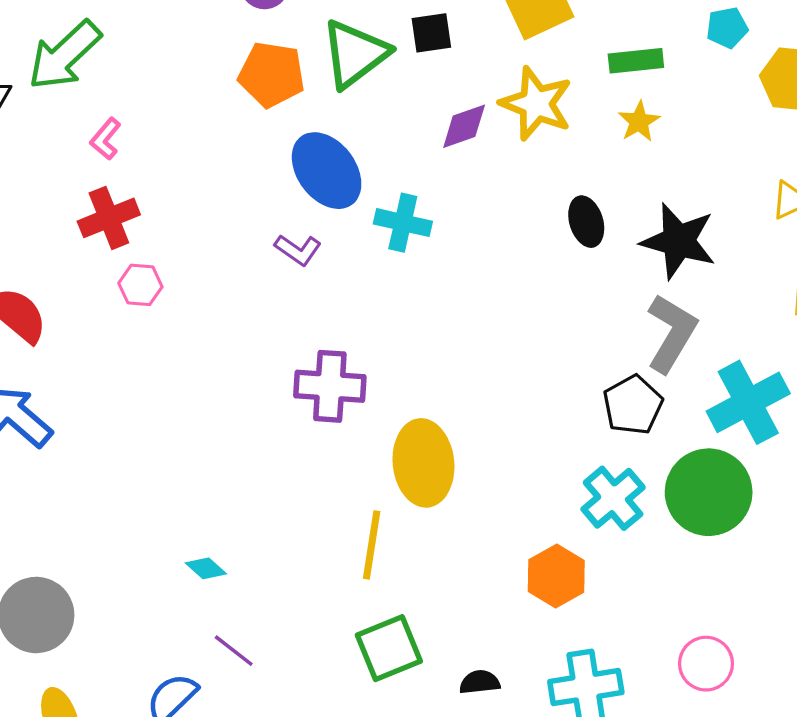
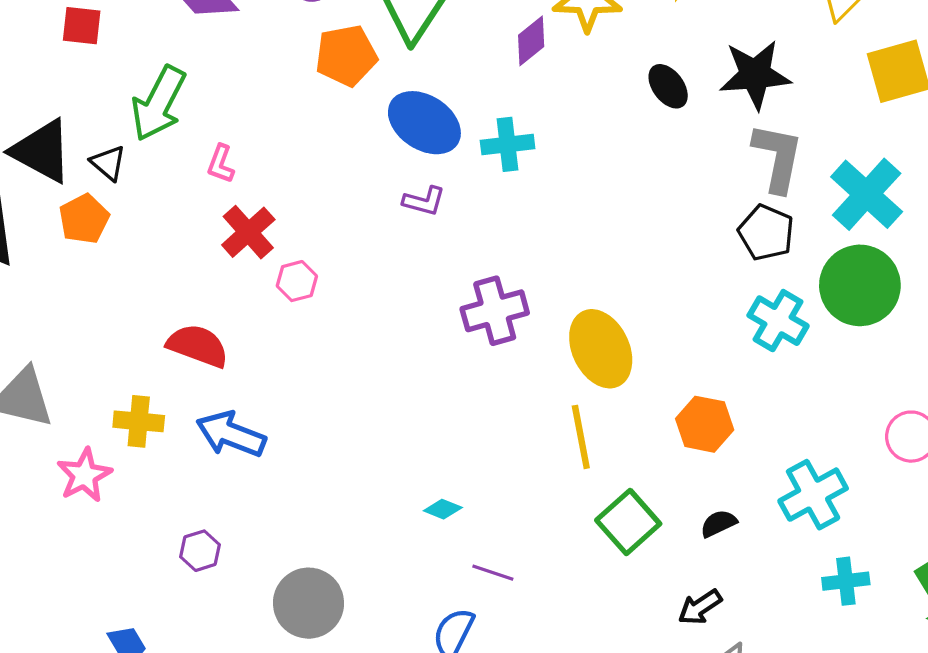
orange hexagon: (556, 576) -> (705, 424), moved

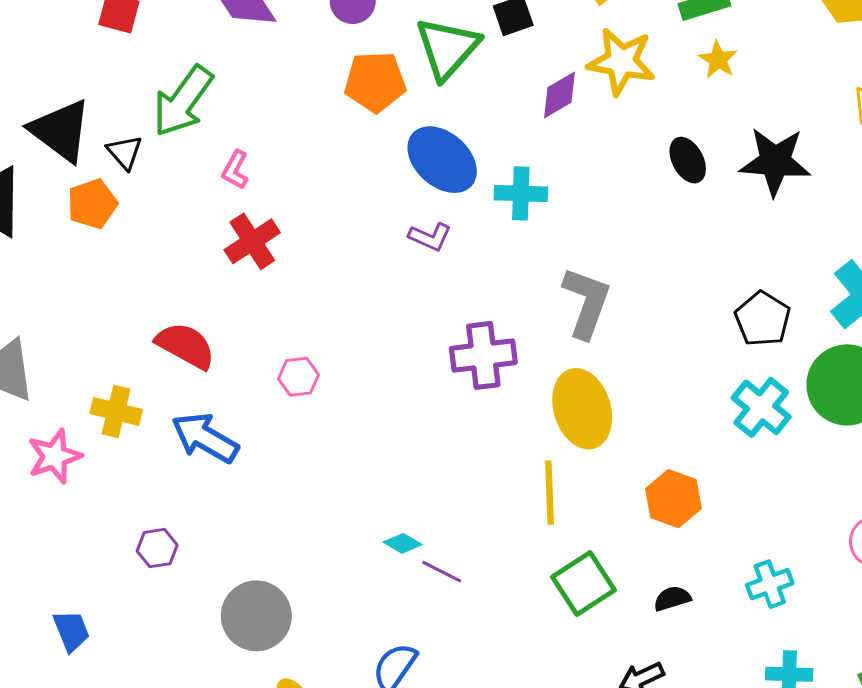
gray L-shape: (778, 158) -> (586, 303), moved
pink hexagon: (297, 281) -> (299, 377), moved
cyan cross: (813, 495) -> (770, 584), size x0.7
purple line: (493, 573) -> (442, 572), moved

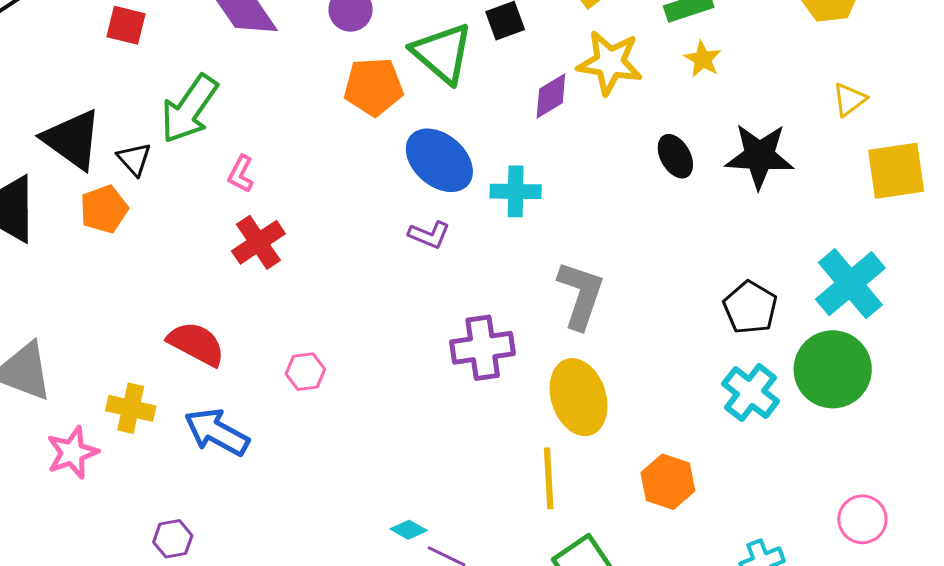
green triangle: (447, 48) -> (442, 53), turned -30

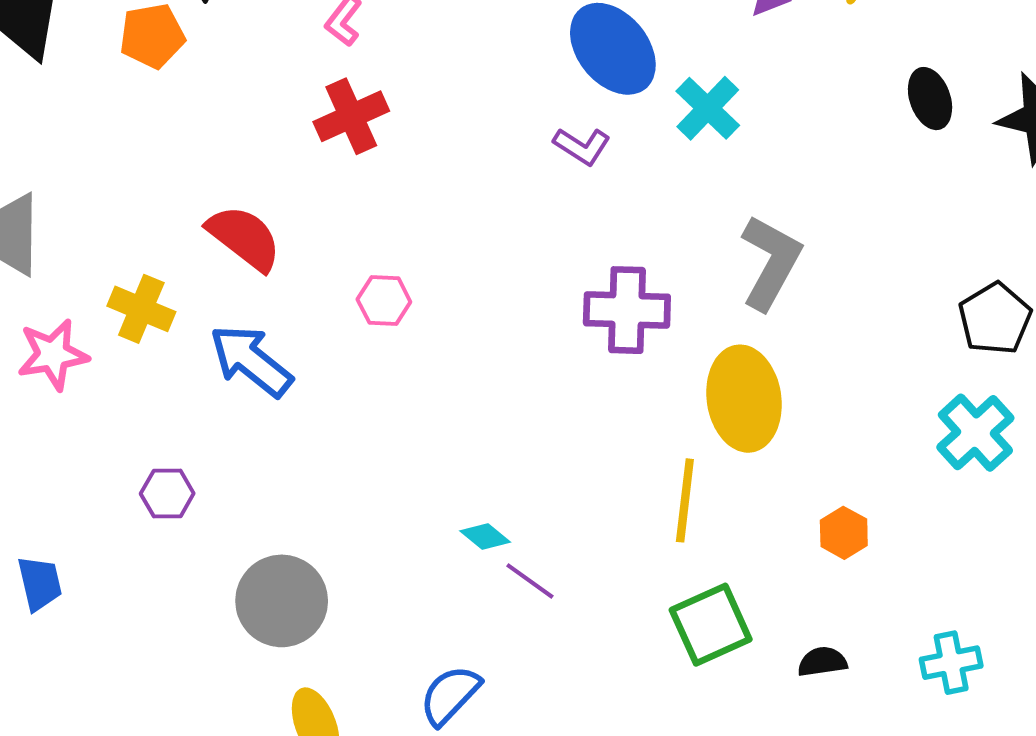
cyan cross: (516, 191) -> (708, 108), turned 33
orange hexagon: (668, 482) -> (844, 533), size x0.7

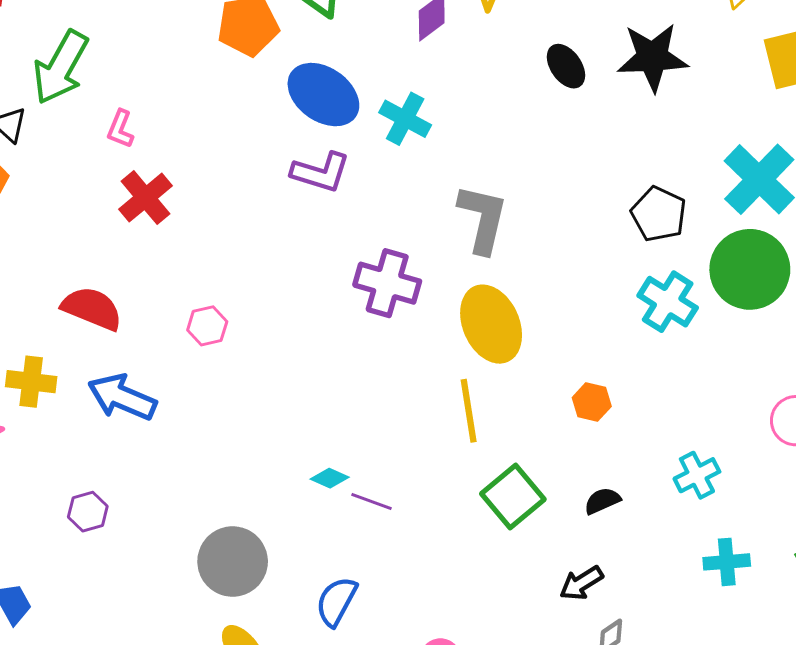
purple L-shape: (582, 146) -> (321, 172), size x1.4
purple cross: (627, 310) -> (387, 283), turned 30
gray circle: (282, 601) -> (233, 562), moved

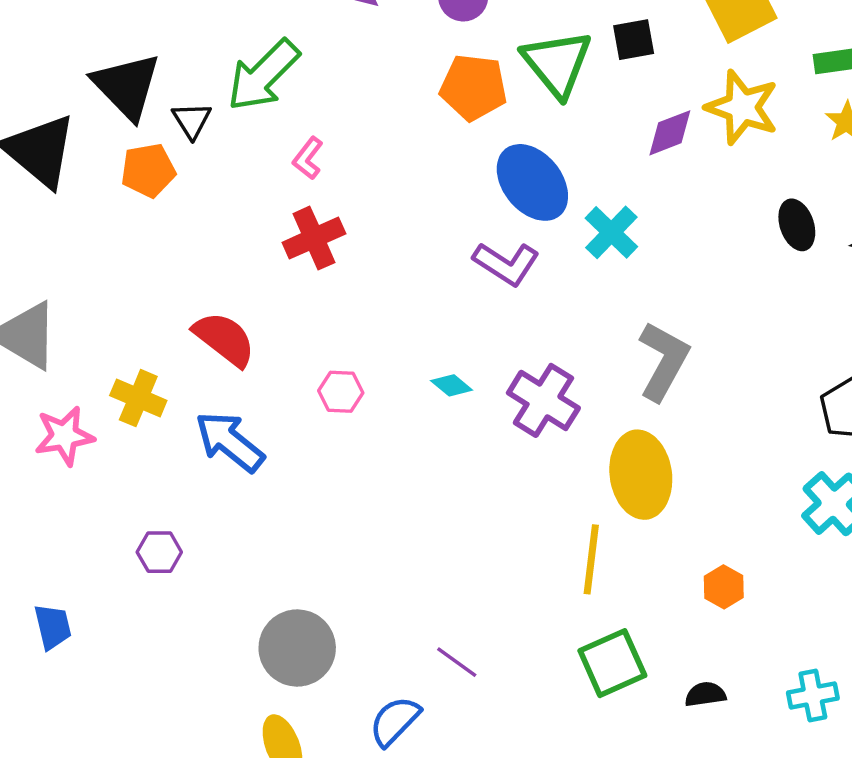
cyan diamond: (330, 478) -> (452, 385), moved
purple line: (372, 502) -> (457, 662), moved

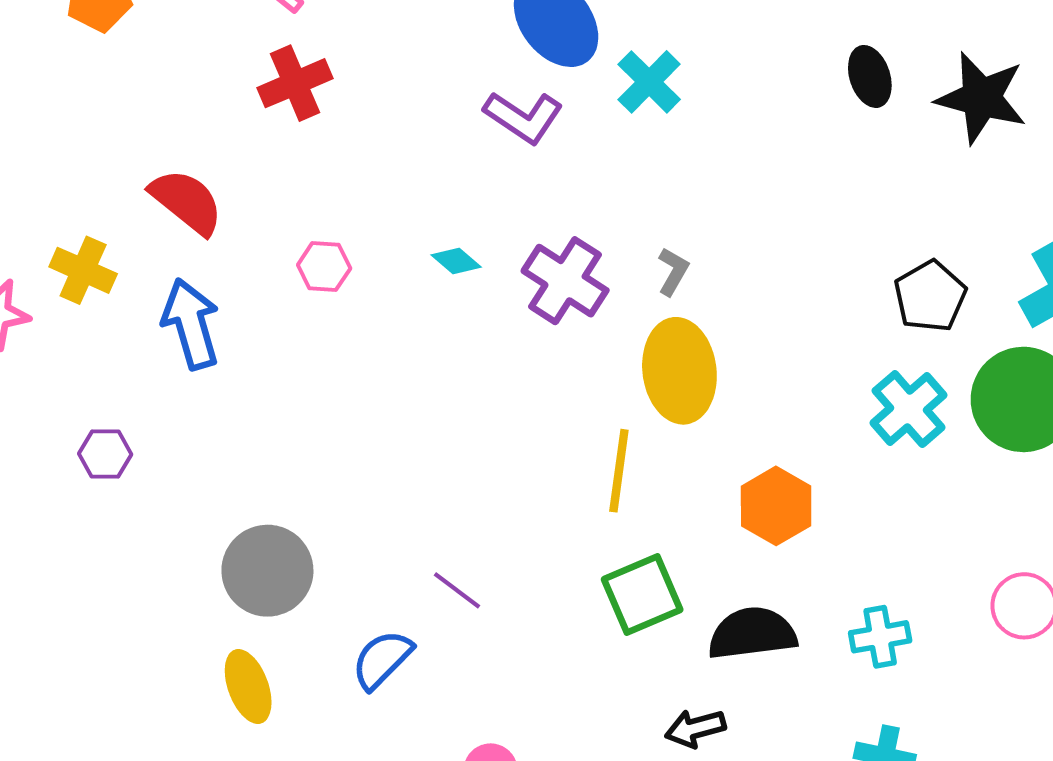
gray L-shape: (663, 361) -> (673, 271), moved, size x0.5
blue arrow: (230, 442) -> (191, 324), turned 34
orange hexagon: (724, 587) -> (776, 506), size x1.5
black semicircle: (705, 694) -> (752, 633), size x1.8

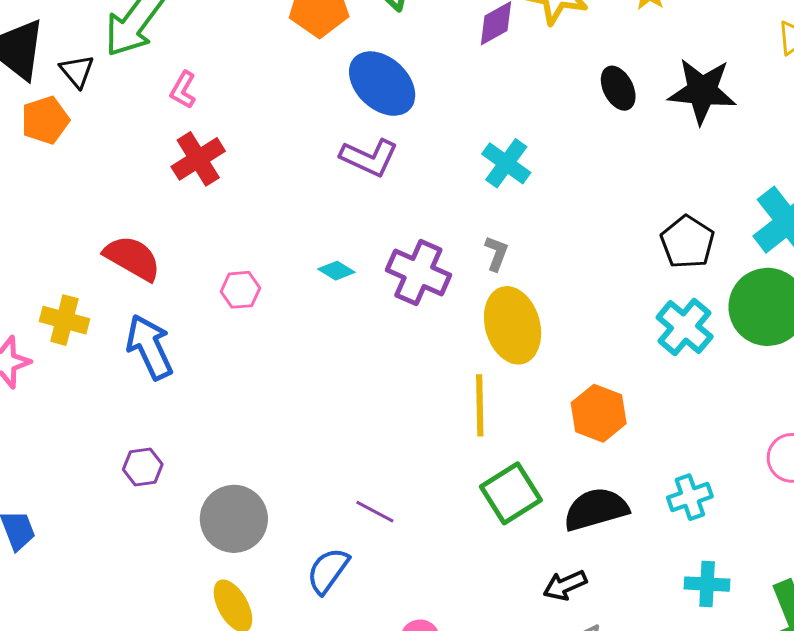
cyan cross: (649, 82) -> (506, 163), moved
purple hexagon: (105, 454) -> (143, 467), moved

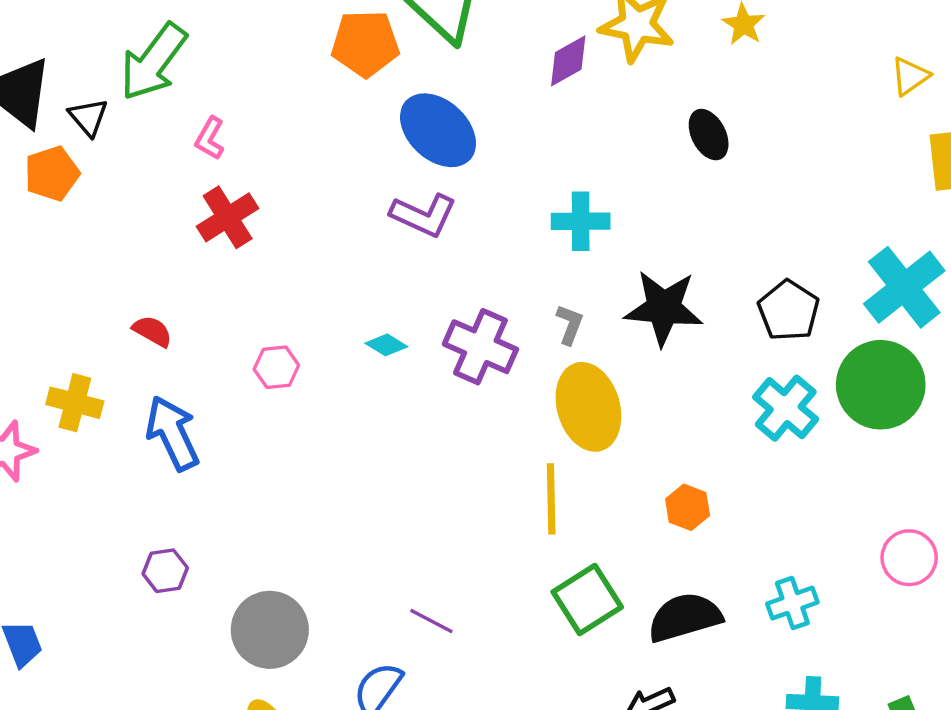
black star: (702, 91) -> (664, 308), moved
cyan cross: (506, 163) -> (581, 221), turned -36
red semicircle: (132, 258) -> (152, 331), size x0.6
orange hexagon: (599, 413) -> (688, 507), size x0.7

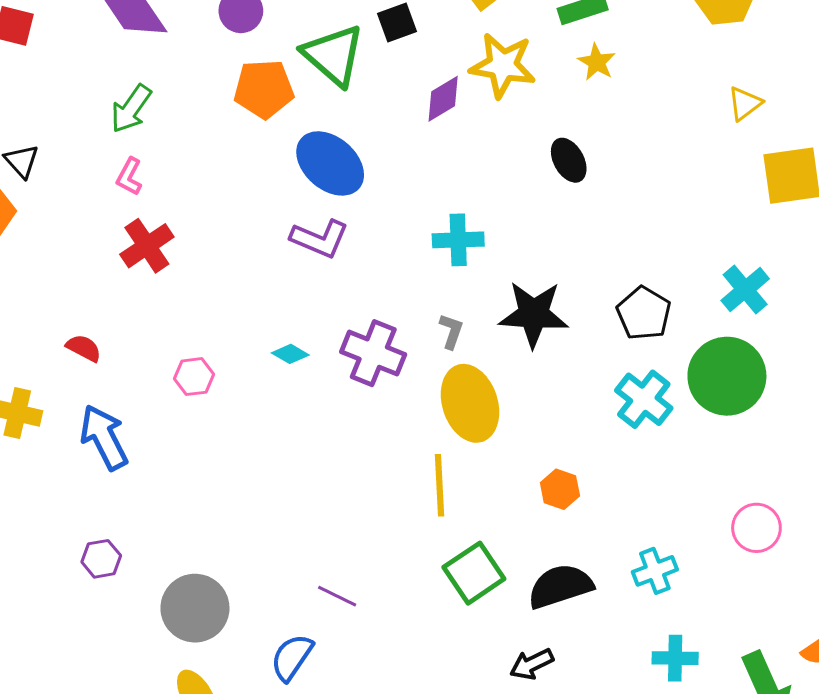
green arrow: (153, 62) -> (131, 109), moved, size x0.7
cyan cross: (904, 287) -> (745, 290), size x0.7

